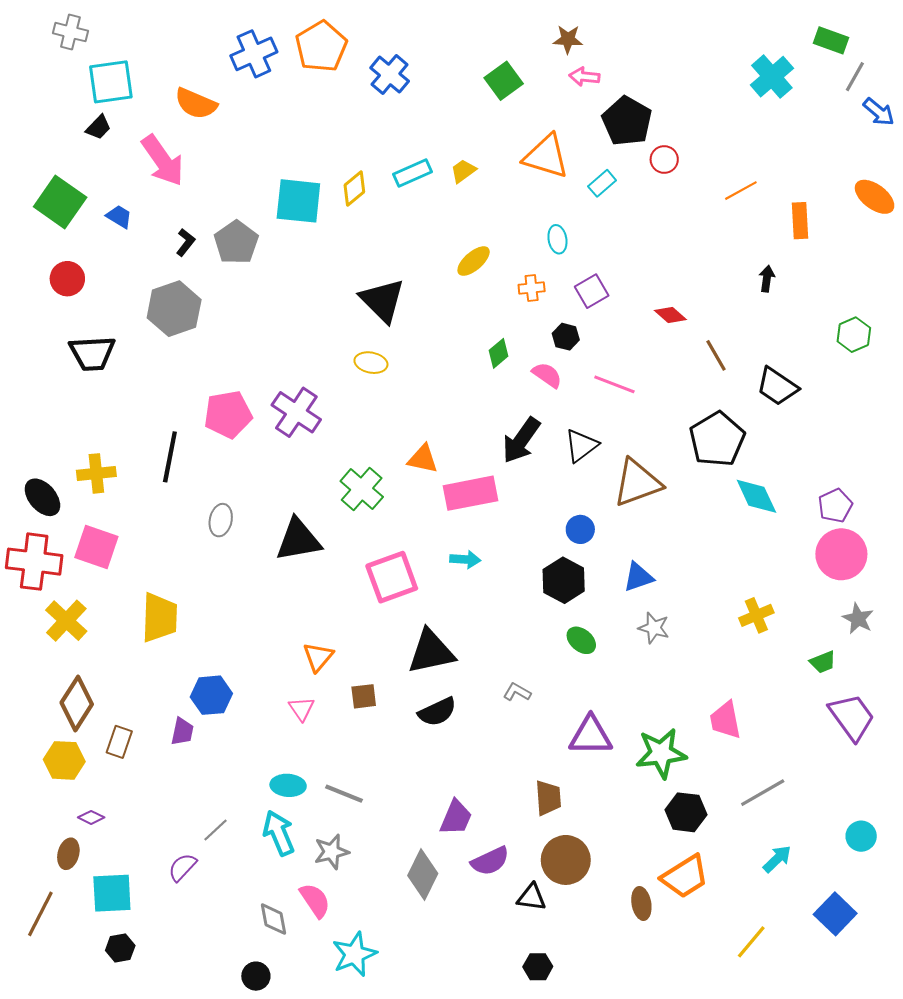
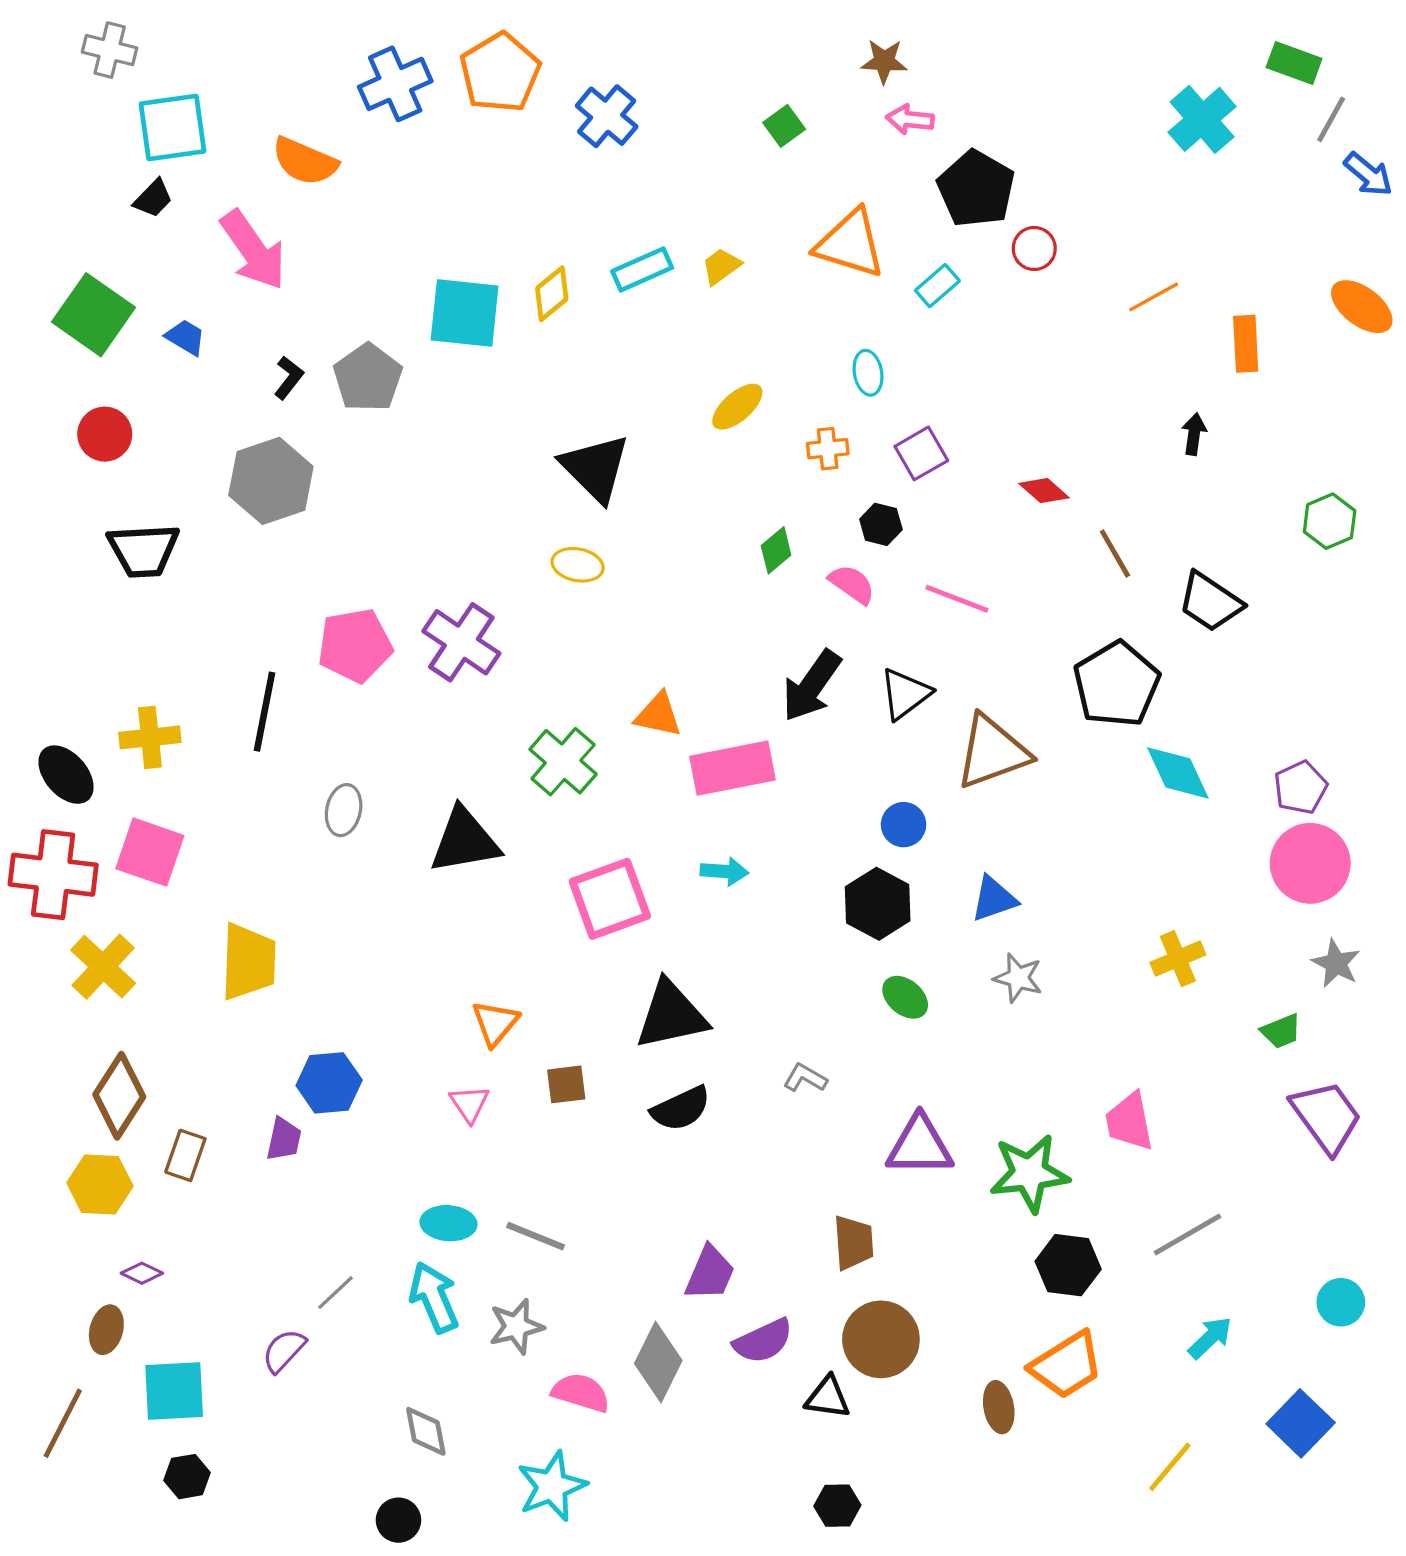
green square: (504, 81) -> (784, 126), size x0.7
pink semicircle: (315, 900) -> (581, 1393), moved, turned -39

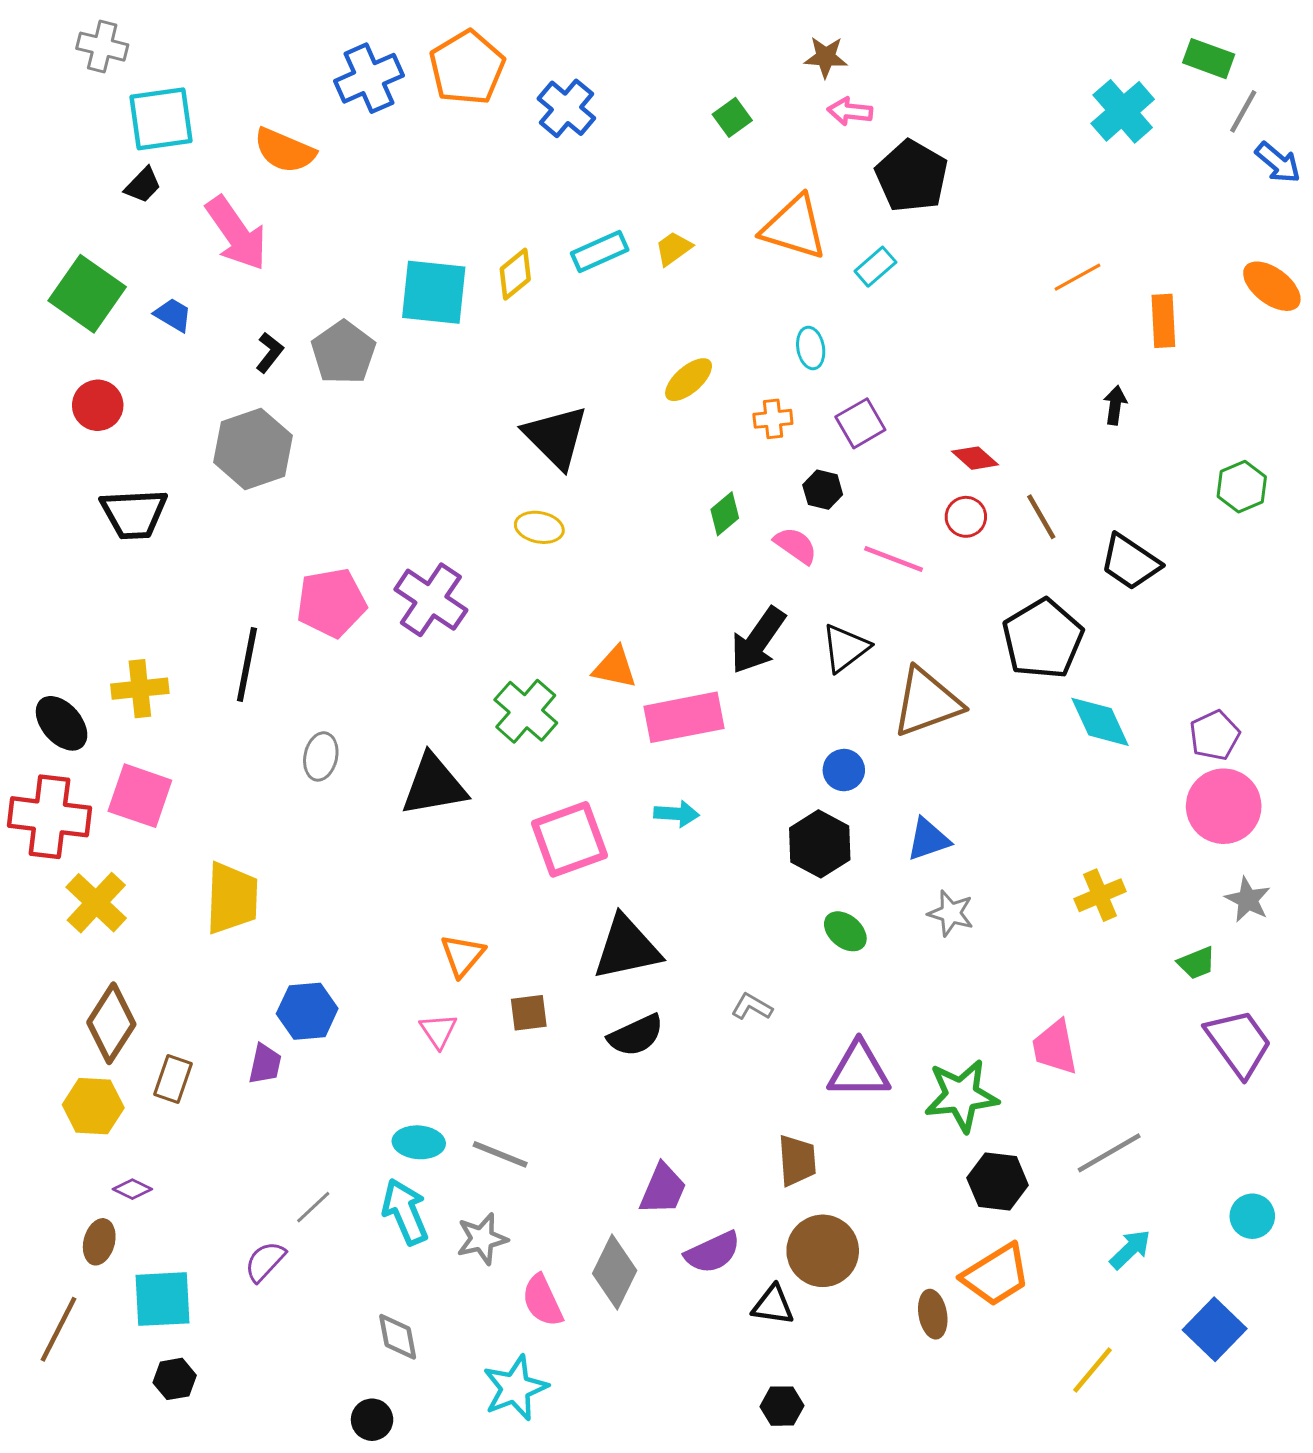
red circle: (1034, 249) -> (966, 517), moved
pink semicircle: (581, 1393) -> (542, 1301), turned -132

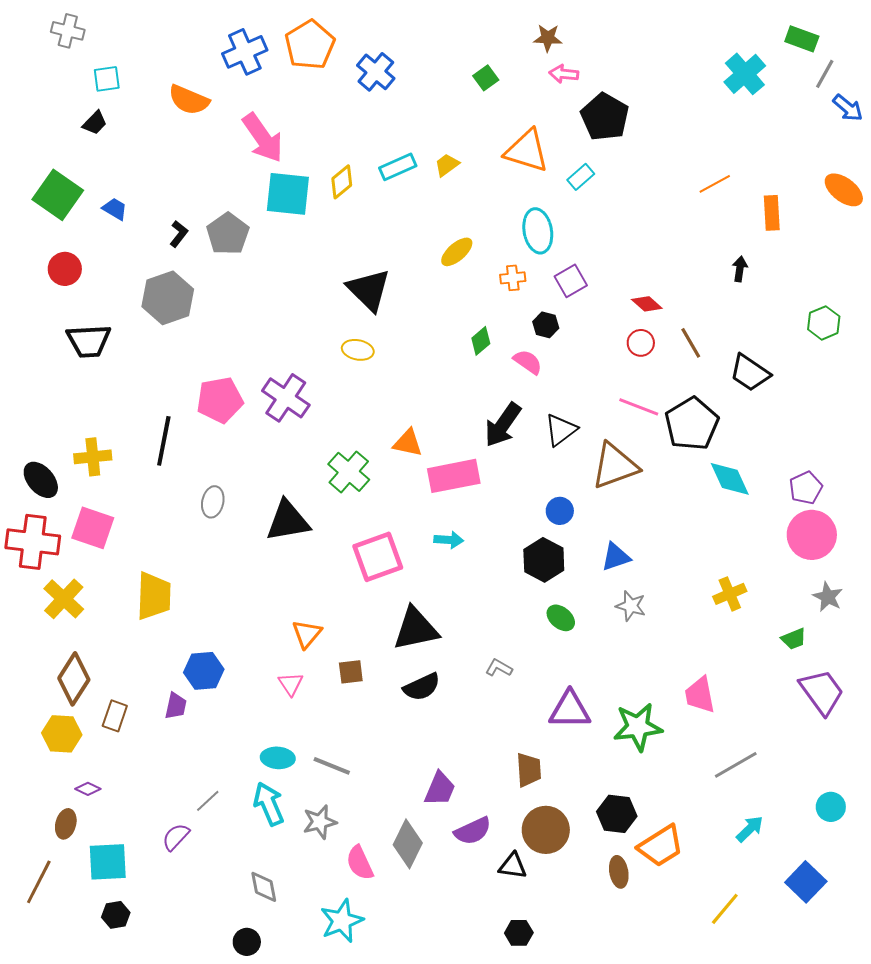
cyan square: (161, 119) -> (107, 79), size x0.6
pink arrow: (236, 233) -> (263, 138), moved
cyan ellipse: (811, 348) -> (538, 231), size x1.6
pink line: (894, 559) -> (639, 407), moved
black hexagon: (998, 1182) -> (617, 814), moved

